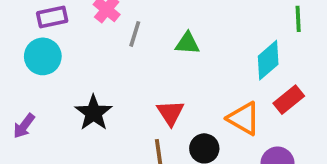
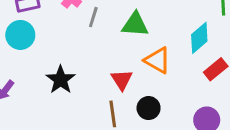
green triangle: (187, 43) -> (135, 25), size x1.4
orange triangle: (244, 118) -> (158, 60), moved

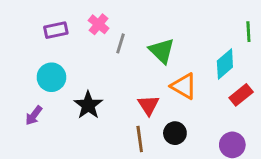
green triangle: (135, 25) -> (162, 51), turned 40
cyan circle: (20, 35) -> (51, 77), moved

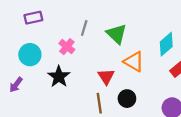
pink cross: (99, 24) -> (67, 47), moved

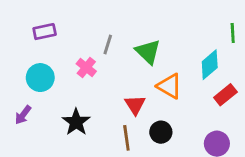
black star: (59, 77) -> (76, 122), moved

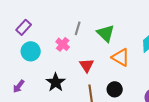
purple rectangle: (45, 32) -> (24, 27), moved, turned -35
red triangle: (135, 105) -> (87, 65), moved
purple arrow: (23, 115) -> (19, 86), moved

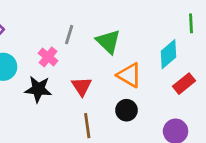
black star: (56, 82) -> (38, 89), moved, turned -30
black circle: (115, 89) -> (126, 110), moved

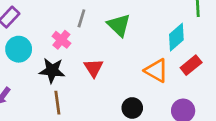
orange triangle: (129, 75) -> (156, 71), moved
black circle: (126, 110) -> (132, 108), moved
brown line: (87, 126) -> (57, 103), moved

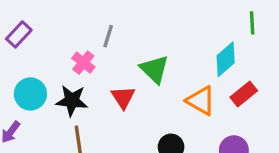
green triangle: (119, 25) -> (154, 69), moved
cyan circle: (19, 49) -> (30, 94), moved

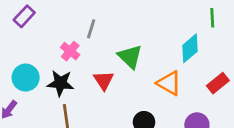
purple rectangle: (19, 34) -> (24, 16), moved
red rectangle: (244, 94) -> (218, 83), moved

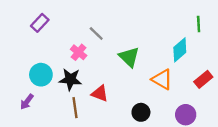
gray line: (91, 29) -> (96, 33), turned -63
red triangle: (104, 80) -> (100, 94), moved, turned -36

